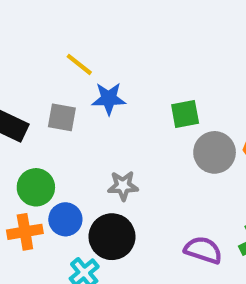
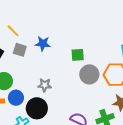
yellow line: (79, 64) -> (13, 31), moved

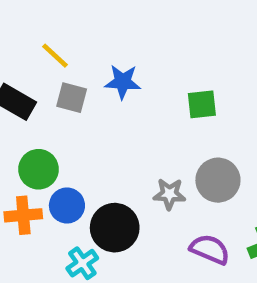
gray circle: (89, 74) -> (218, 180), moved
gray star: (45, 85) -> (169, 194), moved

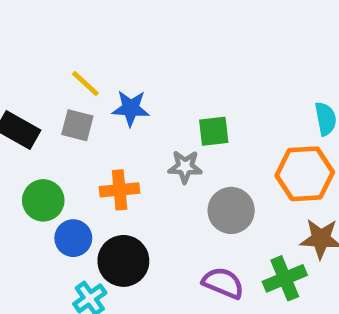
yellow line: (55, 56) -> (85, 83), moved
gray star: (169, 194) -> (185, 167), moved
orange cross: (23, 215) -> (120, 190), moved

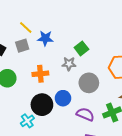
gray square: (77, 125) -> (22, 46), turned -32
green square: (214, 131) -> (81, 48), turned -32
blue circle: (73, 238) -> (63, 98), moved

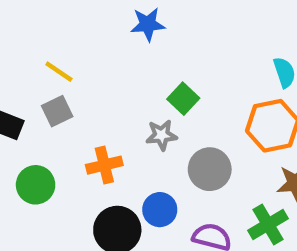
blue star: (45, 38) -> (148, 24), moved

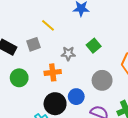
yellow line: (59, 72) -> (48, 25), moved
gray star: (162, 135) -> (68, 54), moved

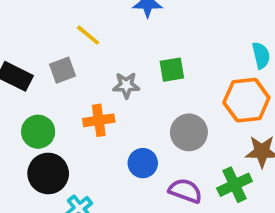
green square: (94, 46) -> (172, 70), turned 32
black circle: (55, 104) -> (48, 173), moved

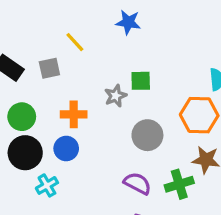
gray star: (126, 85) -> (116, 96), moved, turned -30
blue circle: (143, 163) -> (66, 149), moved

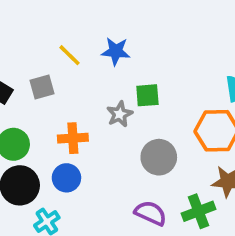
blue star: (128, 22) -> (116, 51), moved

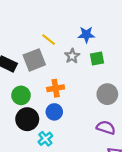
blue star: (116, 51) -> (86, 35), moved
gray square: (42, 87) -> (34, 60), size x1.5
gray star: (120, 114) -> (72, 56), moved

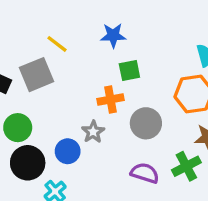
gray star: (72, 56) -> (93, 132), moved
orange cross: (56, 88) -> (110, 100), moved

